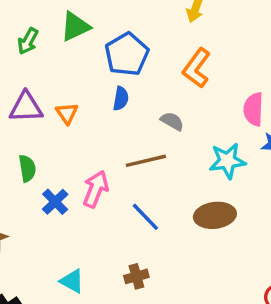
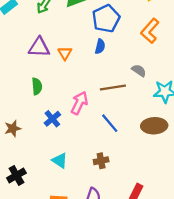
gray semicircle: (172, 121) -> (139, 70), moved
blue cross: (55, 202) -> (52, 119), moved

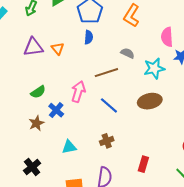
green semicircle: (37, 86) -> (38, 92), moved, turned 70
brown star: (13, 128) -> (36, 123), moved
cyan triangle: (60, 161) -> (69, 147), turned -35

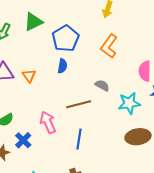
pink arrow: (78, 92) -> (48, 122), turned -45
brown ellipse: (150, 101) -> (138, 137), moved
blue line: (109, 105) -> (79, 139), turned 54

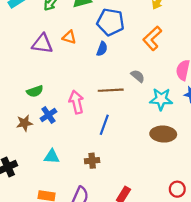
blue pentagon: (66, 38) -> (111, 22), turned 30
orange triangle: (29, 76) -> (69, 37), moved, turned -48

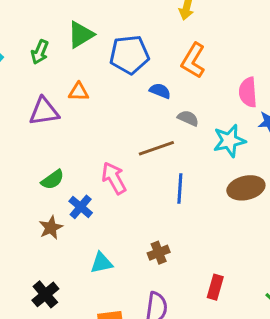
blue semicircle: (102, 49) -> (160, 91), moved, turned -72
blue line: (104, 125) -> (180, 188), moved

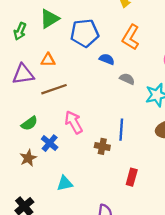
brown line: (156, 148) -> (54, 89), moved
brown cross: (159, 253) -> (102, 146), moved, turned 32
red rectangle: (215, 287) -> (132, 177), moved

